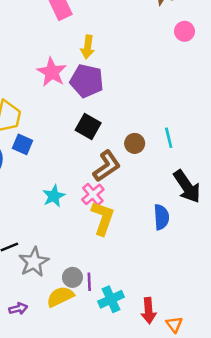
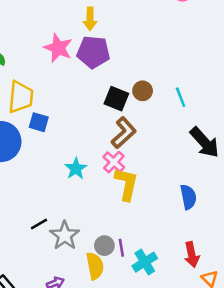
black square: (88, 127) -> (116, 99), moved
brown circle: (135, 143) -> (143, 91), moved
blue semicircle: (161, 217) -> (188, 197), moved
yellow semicircle: (60, 297) -> (95, 266), turned 112
red arrow: (149, 311) -> (192, 255), moved

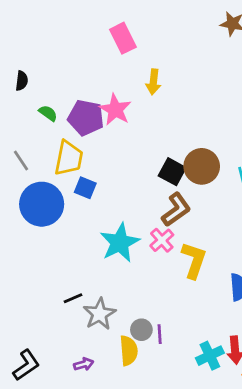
purple pentagon: (93, 52) -> (86, 118), moved
brown circle: (143, 91) -> (202, 166), size x1.6
cyan star: (76, 169) -> (120, 243), size x1.6
yellow L-shape: (126, 184) -> (194, 260), moved
cyan cross: (145, 262) -> (210, 356), moved

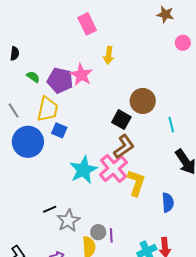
brown circle: (202, 166) -> (143, 101), moved
pink cross: (162, 240) -> (113, 168), size x1.6

